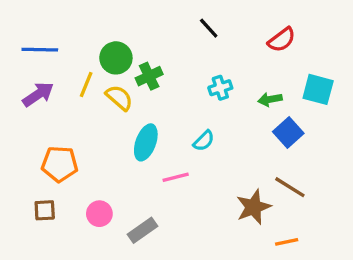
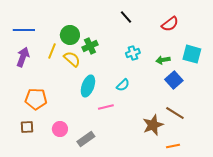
purple arrow: (38, 94) -> (23, 57), turned -36

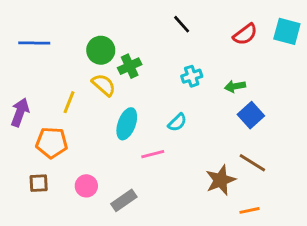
yellow line: (52, 51) -> (69, 102), moved
cyan square: (192, 54) -> (287, 31), moved
purple arrow: (23, 57) -> (20, 112), moved

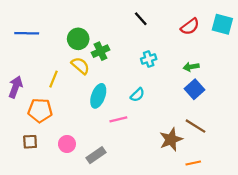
green arrow: (235, 86) -> (191, 67), moved

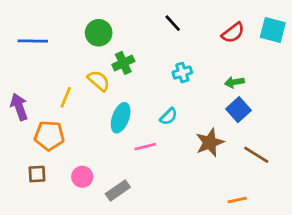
green circle: (78, 39) -> (99, 33), moved
purple arrow: (16, 87) -> (19, 107), turned -40
brown line: (196, 126) -> (256, 155), moved
brown star: (171, 139) -> (210, 142), moved

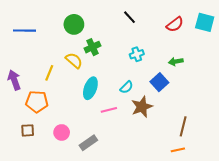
blue square: (239, 110) -> (159, 82), moved
brown star: (210, 142) -> (142, 107), moved
brown line: (256, 155) -> (183, 126), moved, turned 72

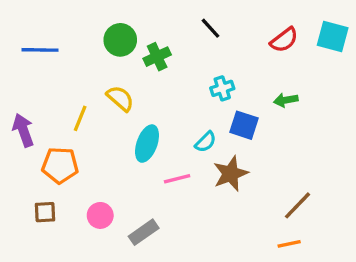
green cross: (92, 47) -> (157, 57), moved
blue square: (159, 82) -> (244, 125), moved, turned -30
brown line: (183, 126) -> (297, 205), turned 30

